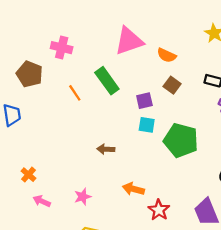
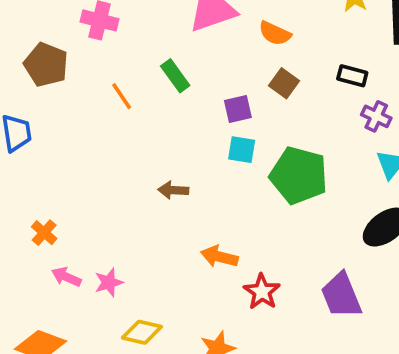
green rectangle: (107, 81) -> (175, 76), size x0.7
pink star: (83, 197) -> (109, 282), moved

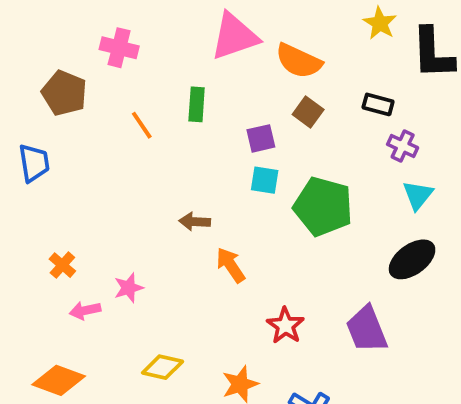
orange semicircle: (275, 33) -> (299, 61), size x1.4
green rectangle: (175, 76) -> (197, 104), turned 40
orange arrow: (219, 257) -> (231, 265), moved, turned 42
pink arrow: (66, 277) -> (85, 310), turned -36
pink star: (109, 282) -> (129, 288), moved

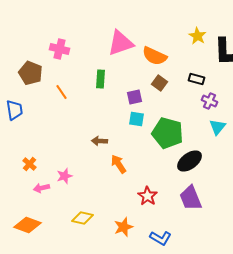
orange line: (142, 125) -> (62, 92), moved
black ellipse: (412, 259) -> (190, 161), moved

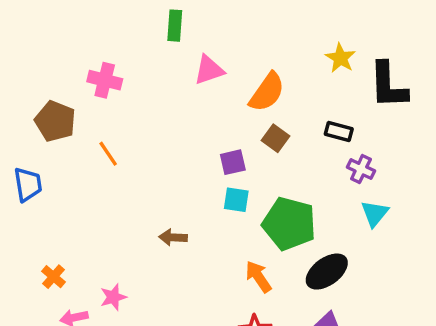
pink triangle: (120, 43) -> (209, 70), size x0.7
orange semicircle: (154, 56) -> (267, 92), turned -80
green rectangle: (100, 79) -> (175, 26), moved
orange arrow: (118, 164) -> (258, 277), moved

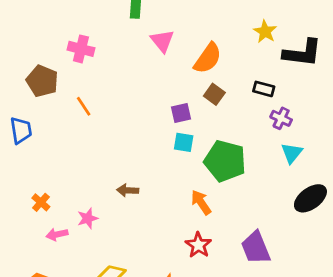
pink triangle: (209, 70) -> (162, 41), turned -50
black L-shape: (388, 85) -> (302, 53), turned -81
brown arrow: (173, 237) -> (128, 190), moved
black ellipse: (327, 272) -> (310, 198), moved

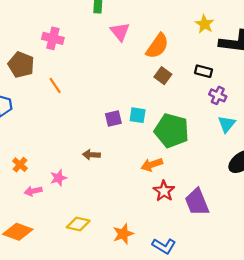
purple square: (181, 113) -> (113, 118), moved
orange arrow: (201, 202) -> (152, 165), turned -75
red star: (198, 245) -> (164, 191), moved

